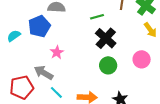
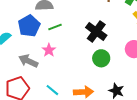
green line: (97, 17) -> (55, 27), moved
gray arrow: (44, 73) -> (28, 61), moved

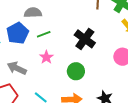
pink star: (49, 50) -> (46, 57), moved
green circle: (101, 58) -> (76, 71), moved

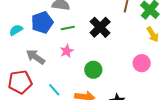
black cross: (85, 39) -> (100, 27), moved

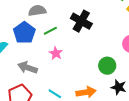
green circle: (93, 70) -> (107, 66), moved

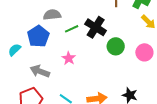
green line: (50, 31) -> (72, 29), moved
green circle: (107, 66) -> (116, 46), moved

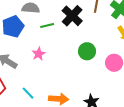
black cross: (96, 27) -> (72, 16), moved

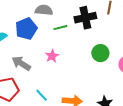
black cross: (72, 16) -> (85, 18), turned 35

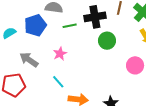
green circle: (100, 53) -> (107, 41), moved
cyan line: (42, 95) -> (58, 82), moved

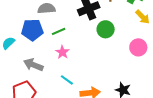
blue pentagon: (35, 25) -> (32, 30), turned 30
green line: (70, 26) -> (59, 31), moved

